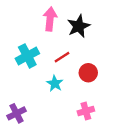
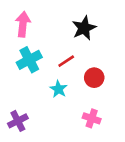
pink arrow: (50, 19) -> (23, 24), moved
pink cross: (86, 111) -> (92, 118), turned 35

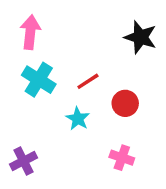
black star: (84, 28) -> (140, 37), moved, turned -30
cyan cross: (29, 60) -> (39, 80), turned -30

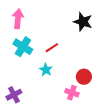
red circle: (125, 103) -> (84, 77), moved

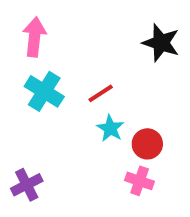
cyan star: (46, 70) -> (110, 128), moved
red circle: (84, 77) -> (147, 144), moved

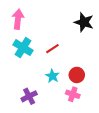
cyan star: (110, 128) -> (52, 76), moved
purple cross: (27, 185) -> (29, 96), moved

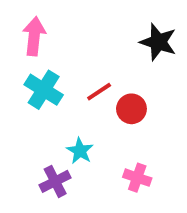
red circle: (77, 75) -> (131, 109), moved
cyan star: (52, 76) -> (80, 151), moved

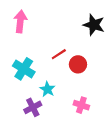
cyan cross: (44, 90) -> (24, 69), moved

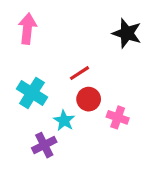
red circle: (78, 64) -> (89, 99), moved
pink cross: (81, 105) -> (118, 117), moved

